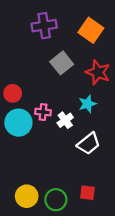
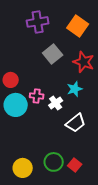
red square: (87, 193) -> (75, 165), turned 32
green circle: (56, 200) -> (54, 162), moved

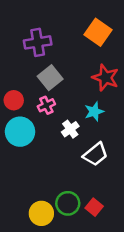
purple cross: (38, 22) -> (38, 42), moved
gray square: (53, 54) -> (50, 78), moved
pink cross: (37, 96) -> (46, 105), moved, turned -32
yellow circle: (23, 168) -> (41, 213), moved

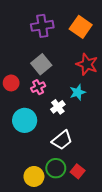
purple cross: (38, 42) -> (42, 26), moved
cyan circle: (20, 132) -> (25, 120), moved
white trapezoid: (95, 154) -> (62, 140), moved

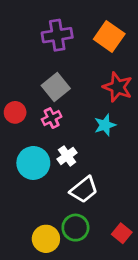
white cross: (58, 107) -> (67, 156), moved
red square: (78, 171) -> (122, 233), moved

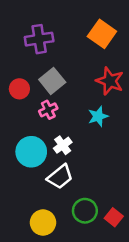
purple cross: (57, 35) -> (39, 39), moved
red circle: (15, 112) -> (19, 89), moved
white trapezoid: (84, 190) -> (60, 177), moved
green circle: (75, 228) -> (85, 211), moved

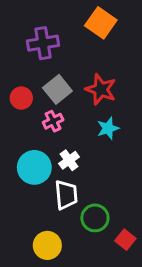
orange square: (102, 34) -> (101, 23), moved
red star: (110, 81) -> (101, 89), moved
white trapezoid: (60, 177) -> (66, 195), turned -56
green circle: (85, 211) -> (95, 218), moved

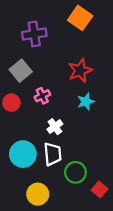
gray square: (57, 89) -> (21, 71), moved
red star: (101, 89) -> (80, 71), turned 30
red circle: (21, 98) -> (11, 103), moved
cyan circle: (34, 167) -> (23, 154), moved

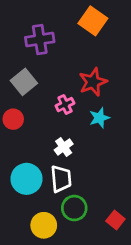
pink cross: (42, 96) -> (65, 105), moved
green circle: (75, 172) -> (74, 208), moved

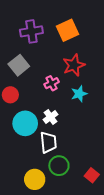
orange square: (93, 21) -> (67, 30), moved, turned 30
cyan circle: (26, 179) -> (25, 123), moved

